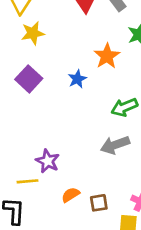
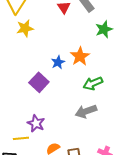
orange star: (107, 56) -> (80, 56), moved
purple square: (29, 79) -> (39, 82), moved

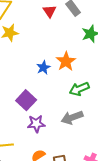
purple square: (39, 82) -> (26, 100), moved
purple star: (36, 123) -> (36, 124), moved, turned -30

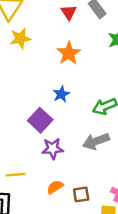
orange star: (66, 61) -> (69, 53), moved
blue star: (43, 67) -> (61, 94), moved

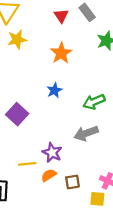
purple square: (40, 120) -> (17, 114), moved
purple star: (53, 149) -> (52, 153), moved, turned 30
yellow line: (15, 175) -> (27, 164), moved

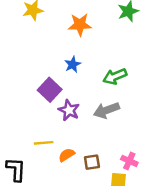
orange star: (61, 53) -> (80, 25), turned 30
purple square: (17, 114) -> (50, 90), moved
purple star: (52, 153) -> (69, 110), moved

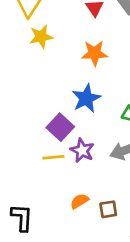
blue star: (73, 64) -> (86, 98), size x1.5
yellow line: (44, 143) -> (53, 157), moved

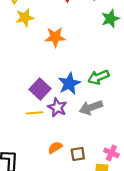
orange star: (95, 53) -> (55, 37), moved
blue star: (86, 98) -> (69, 84), moved

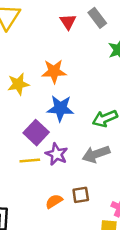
yellow star: (25, 18) -> (18, 84), moved
blue star: (69, 84) -> (60, 108), moved, turned 30
brown square: (78, 154) -> (81, 195), moved

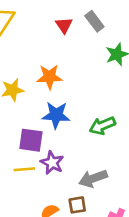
purple square: (36, 133) -> (31, 140), turned -35
gray arrow: (96, 154) -> (93, 179), moved

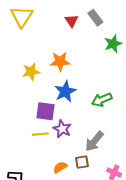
blue star: (56, 115) -> (65, 91), turned -30
gray arrow: (93, 179) -> (94, 141), turned -30

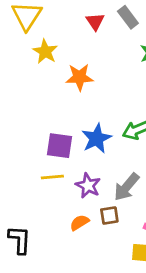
yellow star: (31, 72) -> (45, 51), moved, turned -30
blue star: (65, 91) -> (97, 138), moved
purple star: (62, 129) -> (88, 186), moved

